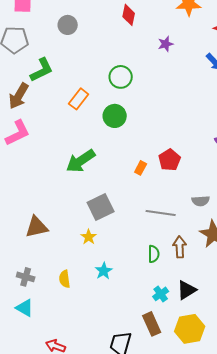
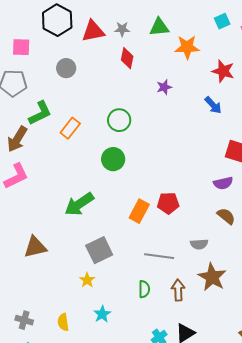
orange rectangle: (79, 99) -> (70, 128), moved
red pentagon: (170, 160) -> (168, 203), turned 30
orange rectangle: (141, 168) -> (139, 211), size x1.6
brown triangle: (37, 227) -> (35, 247), moved
green semicircle: (154, 254) -> (144, 289), moved

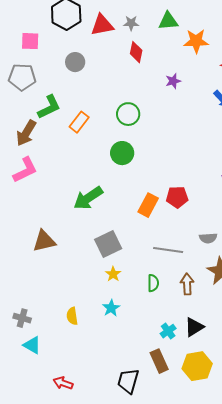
yellow star: (87, 280) -> (113, 274), moved
gray cross: (24, 320) -> (22, 318), moved

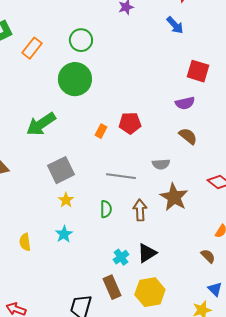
green circle: (122, 153) -> (75, 79), size x1.4
orange rectangle: (148, 205) -> (101, 131), size x0.6

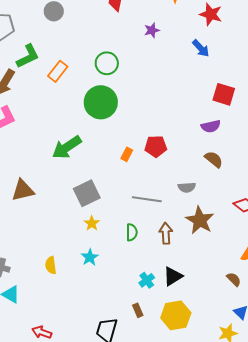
brown rectangle: (112, 287) -> (138, 310), size x0.6

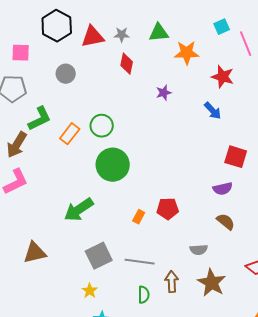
green circle: (107, 63) -> (102, 126), moved
gray line: (147, 199) -> (140, 262), moved
yellow star: (92, 223) -> (90, 291), moved
brown arrow: (166, 233) -> (172, 282), moved

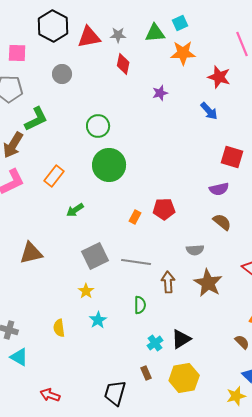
cyan square: (222, 27) -> (180, 23), moved
orange rectangle: (70, 134) -> (54, 176), moved
green arrow: (79, 210) -> (75, 210), size x0.6
green semicircle: (144, 295) -> (140, 305), moved

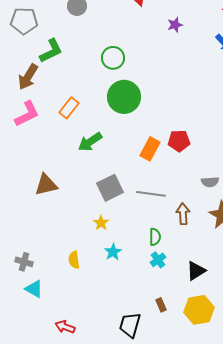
green arrow: (75, 210) -> (90, 142), size x1.4
orange rectangle: (135, 217) -> (150, 149), size x1.6
cyan cross: (155, 343) -> (158, 260), moved

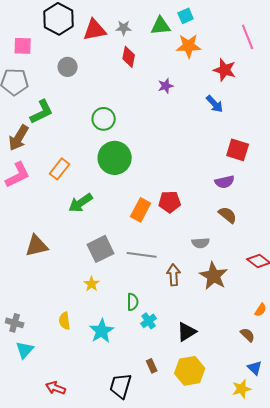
green semicircle: (155, 237) -> (133, 302), moved
cyan star: (113, 252) -> (102, 331), moved, size x1.4
cyan triangle: (34, 289) -> (25, 350), turned 42

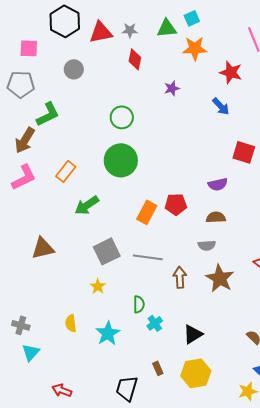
green circle: (104, 119) -> (122, 117), moved
purple semicircle: (225, 182) -> (218, 184), moved
brown semicircle: (228, 215) -> (216, 217), moved, turned -42

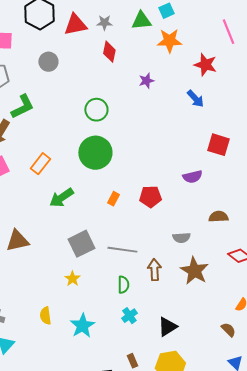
orange rectangle: (147, 212) -> (113, 199), moved, size x0.6
brown semicircle: (216, 217) -> (218, 217), moved
green semicircle: (139, 304) -> (123, 285), moved

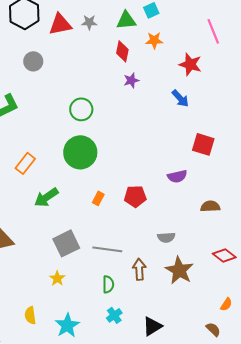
orange star: (169, 41) -> (154, 40), size x0.7
red diamond: (109, 52) -> (122, 51), moved
brown semicircle: (218, 217) -> (210, 206), moved

